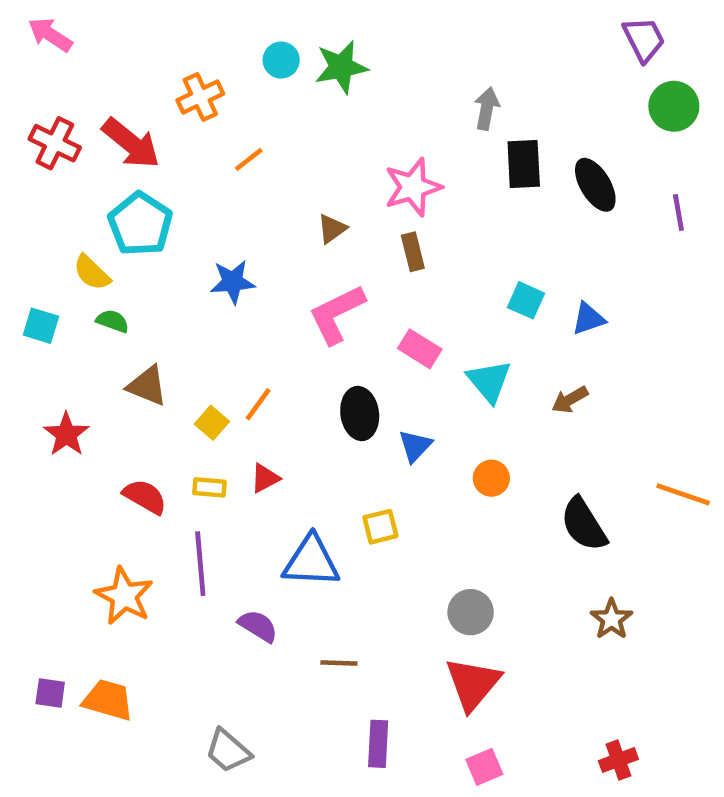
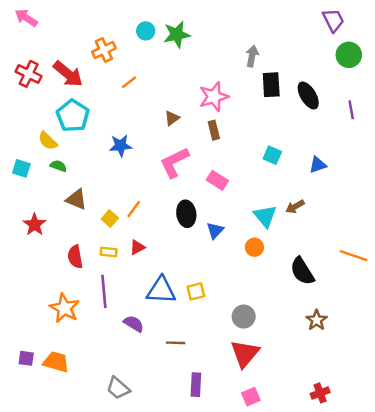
blue triangle: (588, 319) -> (318, 165), moved
cyan triangle: (489, 381) -> (265, 216), moved
red semicircle: (145, 497) -> (75, 257), turned -130
yellow square: (380, 527) -> (196, 291), moved

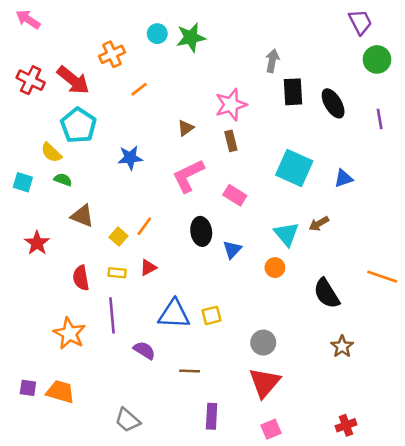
cyan square: (272, 155) -> (294, 168), size x1.8

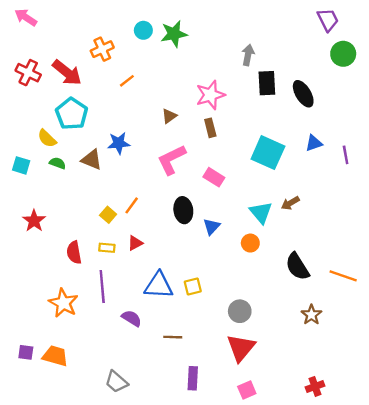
purple line: (380, 119) -> (346, 155), moved
blue triangle: (343, 178) -> (314, 143), moved
brown triangle: (82, 216) -> (92, 160), moved
orange line: (382, 277) -> (343, 276), moved

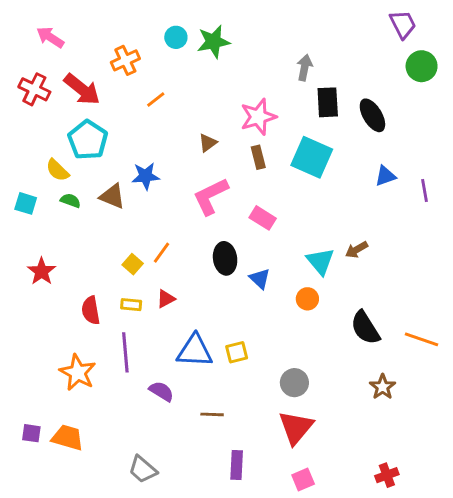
pink arrow: (26, 17) -> (50, 37), moved
cyan square: (268, 153) -> (312, 157), moved
blue triangle: (212, 227) -> (260, 279), turned -30

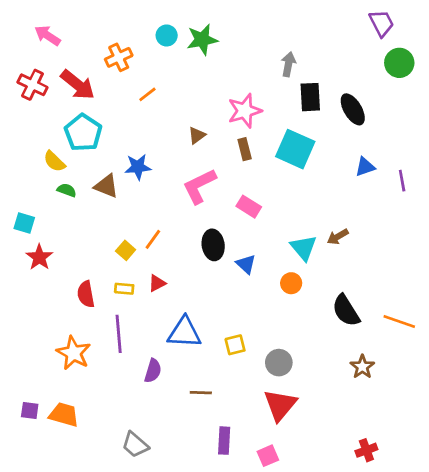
cyan square: (26, 203) -> (24, 223), moved
yellow square: (237, 352) -> (235, 345), moved
purple semicircle: (161, 391) -> (153, 371), turned 75
pink square: (303, 479) -> (268, 456), moved

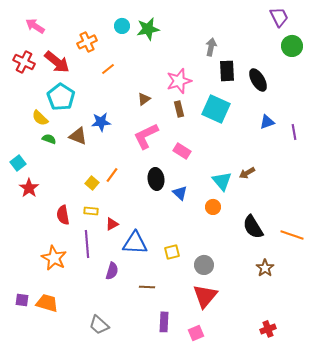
cyan square: (24, 223) -> (18, 163), turned 35
red triangle: (157, 283) -> (112, 224), moved

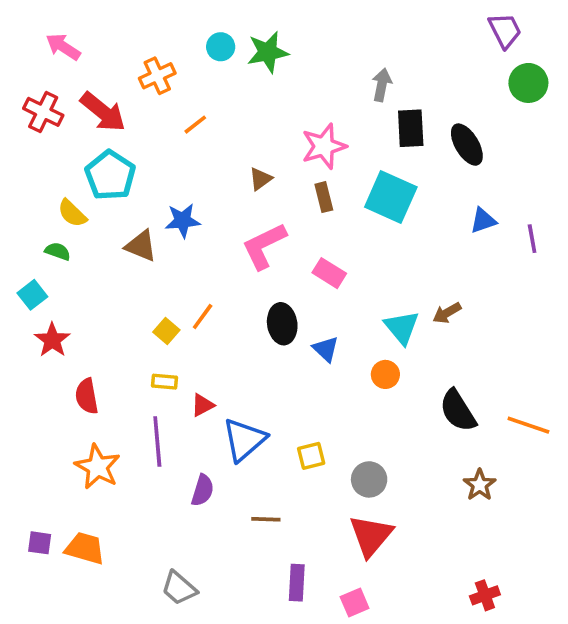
green semicircle: (49, 139) -> (58, 251), moved
red semicircle: (63, 215) -> (87, 396), moved
blue triangle: (135, 243) -> (244, 440), turned -44

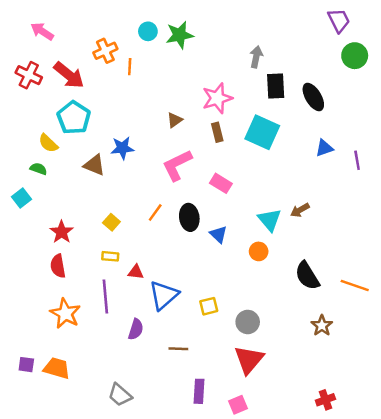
orange line: (195, 125) -> (130, 67), moved, turned -49
orange line: (203, 317) -> (155, 213), moved
red star: (52, 340) -> (62, 232), moved
red triangle: (203, 405) -> (136, 272), turned 35

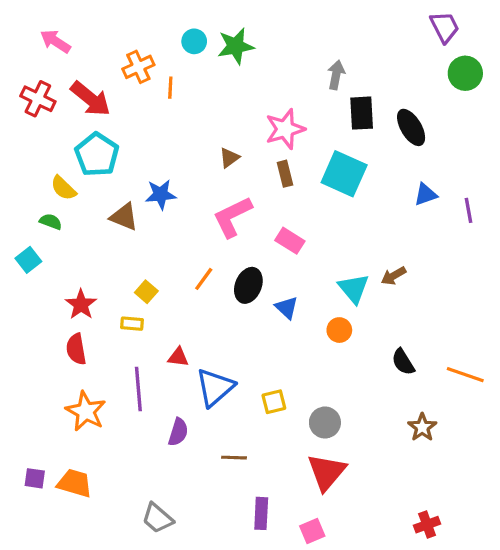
black ellipse: (189, 217) -> (248, 285), turned 30
yellow rectangle: (110, 256) -> (132, 324), moved
black semicircle: (307, 276) -> (403, 362), size x0.7

